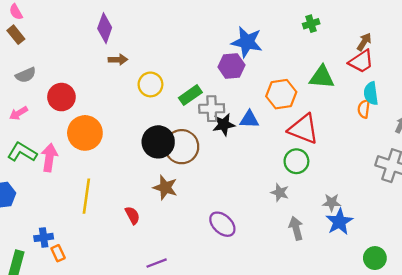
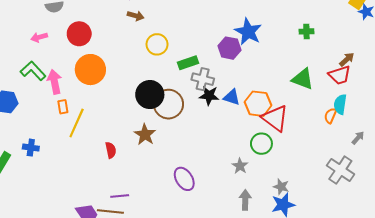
orange hexagon: (281, 94) -> (258, 104), moved
pink arrow: (49, 158) -> (55, 82), turned -35
orange rectangle: (58, 253) -> (63, 107), moved

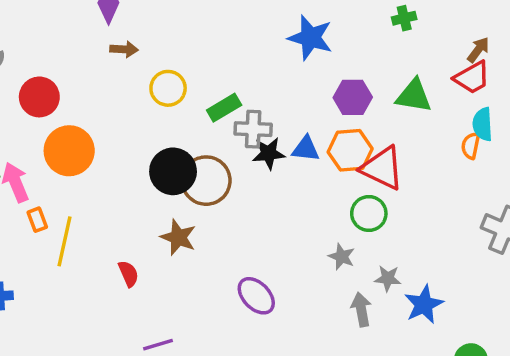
purple hexagon: (229, 48) -> (353, 97), moved
gray star: (281, 187) -> (388, 278), moved

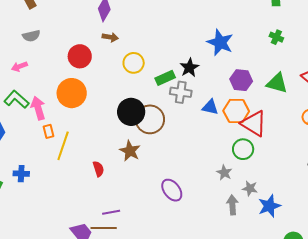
green cross: (404, 18) -> (276, 37), turned 32
red circle: (39, 97) -> (80, 56), moved
black star: (269, 153) -> (189, 68), moved, turned -30

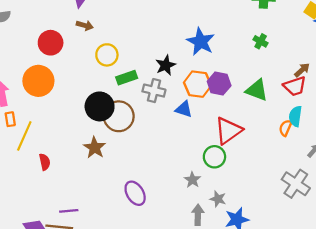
green rectangle: (165, 78) -> (127, 78), moved
orange hexagon: (236, 111) -> (198, 84), moved
red triangle: (254, 123) -> (228, 131), turned 48
red semicircle: (98, 169) -> (45, 162), moved

